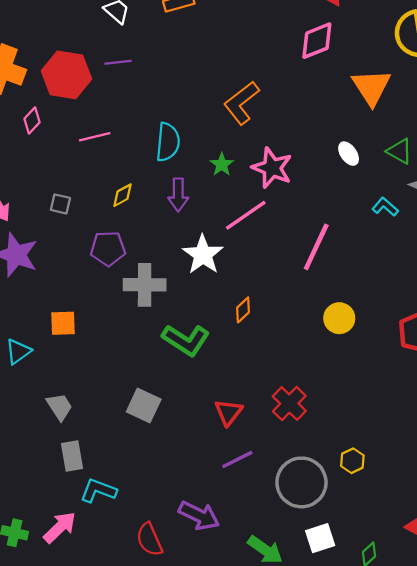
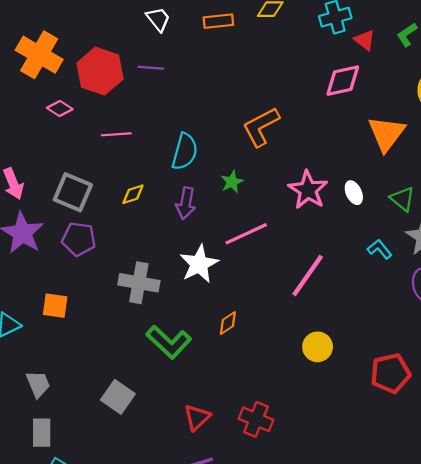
pink diamond: (32, 120) -> (60, 109), turned 70
pink star: (272, 168) -> (308, 190), moved
gray square: (60, 204) -> (73, 192), size x1.8
purple pentagon: (108, 249) -> (79, 239), moved
red cross: (289, 404) -> (256, 419), turned -32

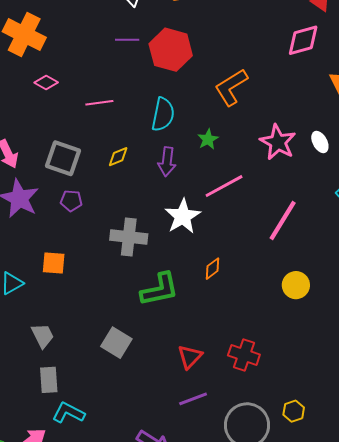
red hexagon: (100, 71) -> (171, 50), moved
purple pentagon: (79, 239) -> (71, 201), size x0.7
green L-shape: (169, 342) -> (160, 289), turned -51

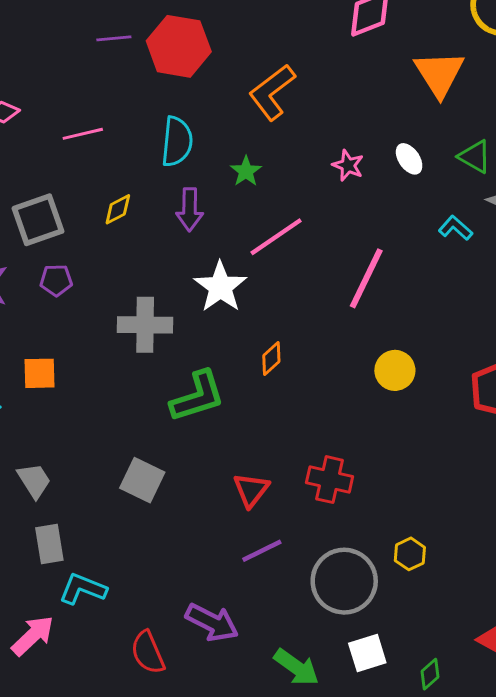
pink star: (278, 142) -> (348, 165), size x0.6
gray square: (63, 158) -> (38, 220), turned -33

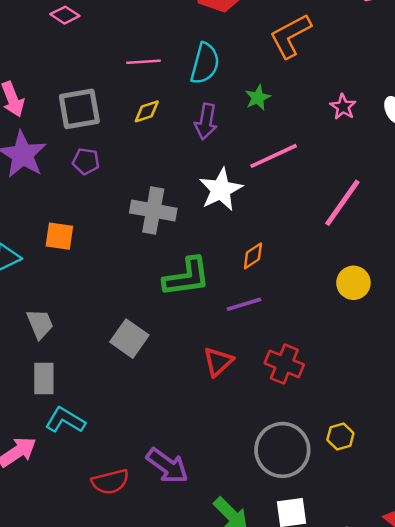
pink line: (83, 134) -> (144, 62), moved
purple line: (262, 551) -> (244, 304), moved
red semicircle: (148, 652) -> (110, 482), turned -90

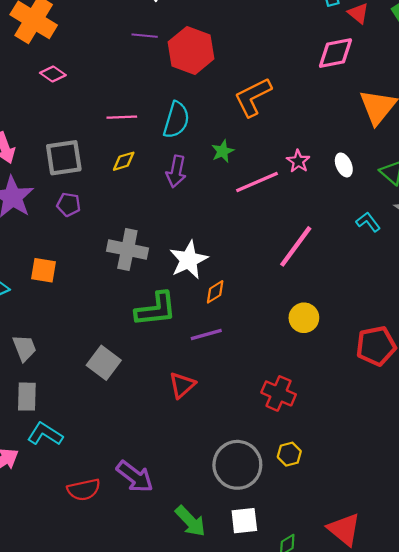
pink line: (274, 156) -> (257, 182), moved
white star: (221, 190) -> (189, 260), moved
red cross: (284, 364) -> (279, 393), moved

